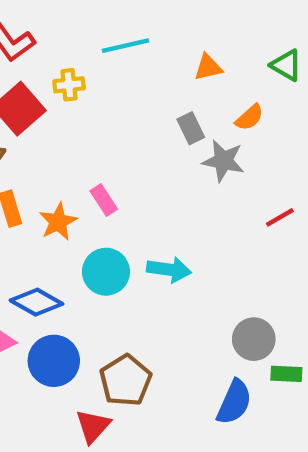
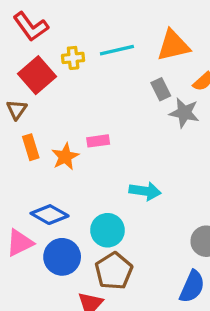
cyan line: (126, 46) -> (117, 50), moved
orange triangle: (208, 67) -> (173, 45), size x1.6
pink rectangle: (104, 200) -> (98, 141), turned -65
cyan circle: (106, 272) -> (108, 230), moved

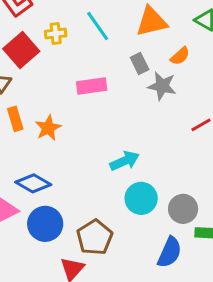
cyan line: (117, 50) -> (98, 26), turned 68
pink rectangle: (98, 141) -> (92, 86), moved, size x1.4
cyan arrow: (145, 191) -> (125, 161), turned -32
cyan circle: (108, 230) -> (141, 198), moved

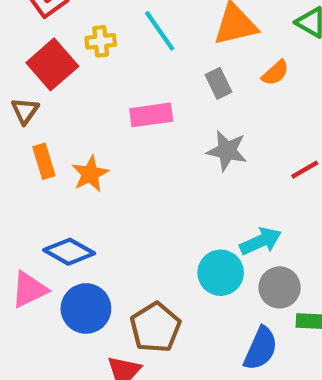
gray star: (162, 86) -> (227, 151), moved
cyan arrow: (125, 161) -> (261, 241), moved

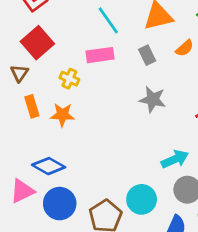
yellow cross: (101, 41) -> (69, 79), moved, turned 30
pink rectangle: (151, 115) -> (100, 55), moved
orange star: (90, 174) -> (62, 115), turned 30
cyan circle: (221, 273) -> (142, 199), moved

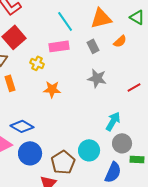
orange star: (62, 115) -> (52, 89), moved
cyan arrow: (175, 159) -> (113, 121), turned -36

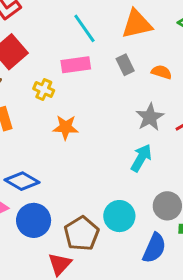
orange semicircle: (120, 41) -> (162, 72), moved, turned -120
gray star: (97, 78) -> (150, 117), moved, turned 30
cyan arrow: (113, 121) -> (141, 158), moved

